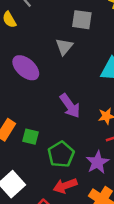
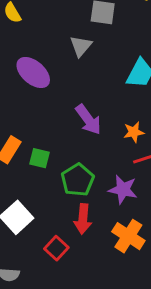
purple star: (97, 162) -> (123, 190), turned -30
red arrow: (65, 186) -> (83, 219), turned -65

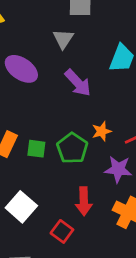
purple arrow: (88, 120) -> (78, 83), moved
orange star: (134, 132) -> (102, 131), moved
green pentagon: (78, 180) -> (72, 148), moved

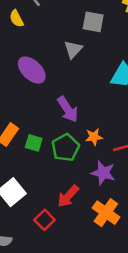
purple arrow: (78, 83) -> (68, 109), moved
red arrow: (84, 201) -> (68, 196), turned 35

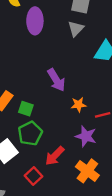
gray triangle: (73, 49) -> (76, 29), moved
purple ellipse: (32, 70) -> (35, 21), moved, turned 45
green pentagon: (66, 148) -> (30, 133), moved

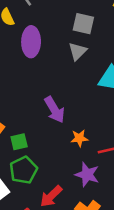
green square: (26, 109) -> (19, 142), turned -32

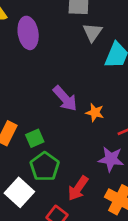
gray triangle: (78, 51) -> (92, 32), moved
orange star: (79, 138) -> (95, 113), moved, turned 30

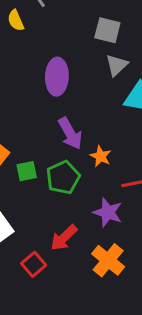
purple ellipse: (28, 33) -> (57, 77), moved
green pentagon: (45, 167) -> (63, 177), moved

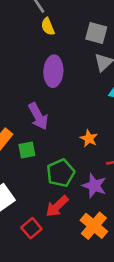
yellow semicircle: (16, 20) -> (48, 27), moved
purple arrow: (70, 133) -> (38, 116), moved
green pentagon: (63, 177) -> (61, 173), moved

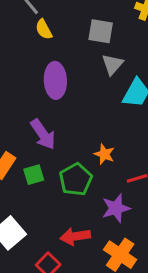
green pentagon: (61, 173) -> (76, 179), moved
purple star: (94, 186) -> (116, 208), turned -30
red arrow: (57, 206) -> (75, 236), turned 40

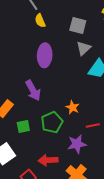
green square: (34, 175) -> (23, 126), moved

